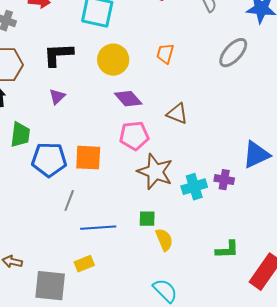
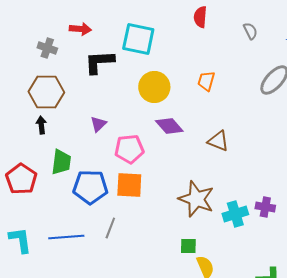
black L-shape: (58, 55) -> (99, 62), moved
pink pentagon: (134, 136) -> (129, 149), moved
blue line: (98, 228) -> (66, 237), moved

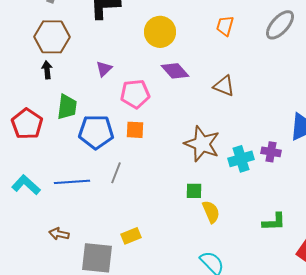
orange trapezoid: (206, 81) -> (225, 26), moved
orange square: (129, 185) -> (135, 130), size x0.7
cyan L-shape: (20, 240) -> (26, 185), turned -40

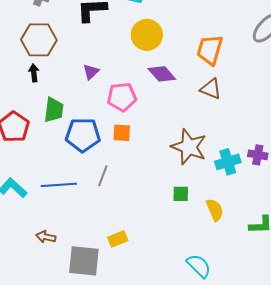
orange trapezoid: (225, 26) -> (210, 50), moved, size x1.5
yellow semicircle: (211, 212) -> (215, 210), moved

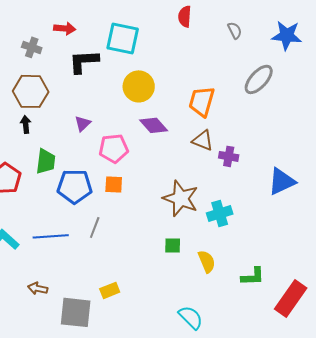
purple cross: (258, 155) -> (229, 156), moved

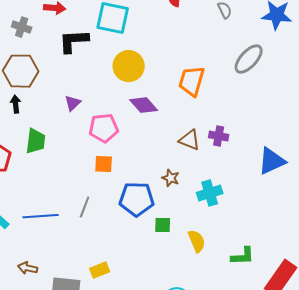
brown triangle: (203, 140) -> (190, 140), moved
blue pentagon: (75, 186) -> (137, 199), moved
brown star: (181, 198) -> (171, 178), size x0.5

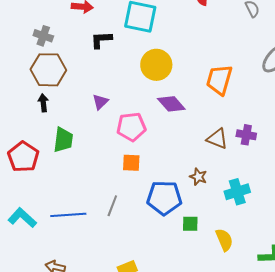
gray cross: (22, 27) -> (43, 36), moved
black L-shape: (74, 41) -> (101, 40), size x0.7

